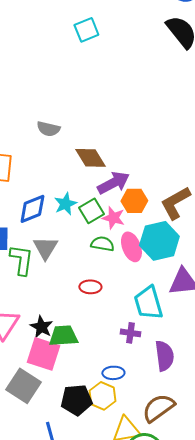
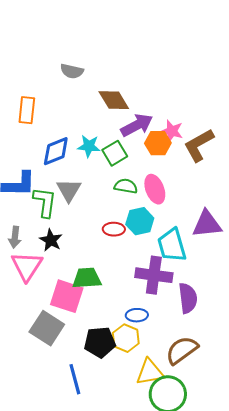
cyan star: (65, 204) -> (89, 146), turned 30
pink star: (113, 218) -> (172, 131), moved
cyan hexagon: (159, 241) -> (140, 221), moved, size x0.7
black star: (41, 327) -> (51, 240), moved
purple cross: (130, 333) -> (154, 275), size x1.8

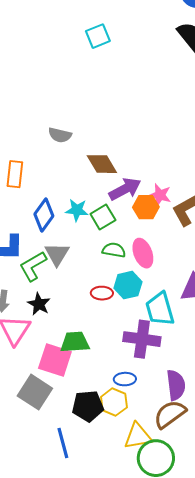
blue diamond: (56, 151) -> (44, 215), turned -32
green L-shape: (45, 202) -> (33, 266), turned -128
purple semicircle: (188, 298) -> (176, 385), moved

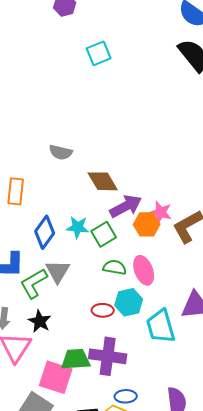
purple cross: (142, 339) -> (108, 356), moved

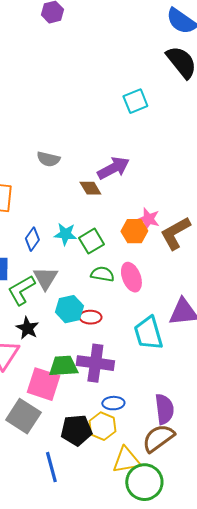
cyan square: (99, 53) -> (135, 101), moved
brown diamond: (103, 181) -> (90, 188), size x0.7
purple arrow: (126, 206) -> (113, 168), moved
blue diamond: (45, 232) -> (32, 239), size x0.7
cyan hexagon: (129, 302) -> (69, 309), moved

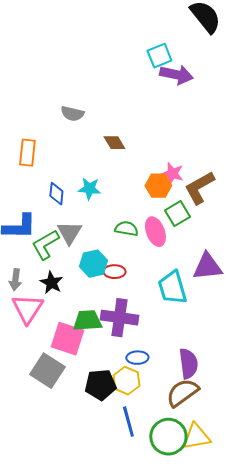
purple arrow: (113, 168) -> (176, 75), moved, turned 40
blue diamond: (32, 239) -> (56, 194), turned -30
green square: (91, 241) -> (177, 214), moved
yellow triangle: (126, 460) -> (196, 437), moved
blue line: (51, 467) -> (128, 422), moved

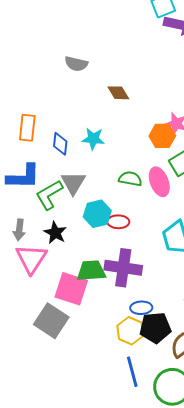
orange rectangle: (27, 153) -> (27, 128), moved
black pentagon: (100, 385) -> (155, 328), moved

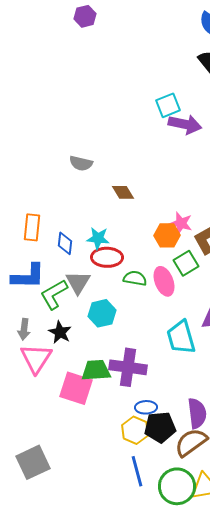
red ellipse: (118, 222) -> (107, 257), moved, size x1.4
gray square: (51, 321) -> (33, 462), moved, turned 32

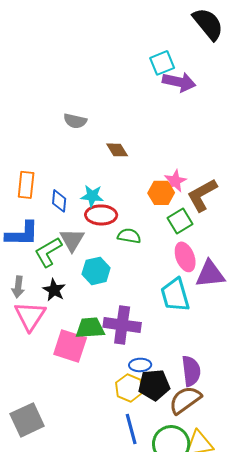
pink star: (181, 223) -> (175, 181), turned 30
pink ellipse: (164, 281) -> (185, 257), moved

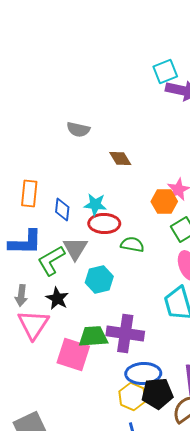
blue ellipse: (140, 365) -> (143, 374), size x1.6

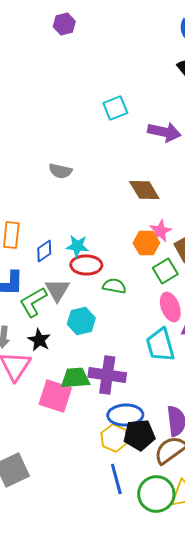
cyan square: (165, 72) -> (115, 108), moved
brown diamond: (120, 158) -> (144, 190), moved, size x1.4
blue diamond: (62, 210) -> (44, 251), turned 50

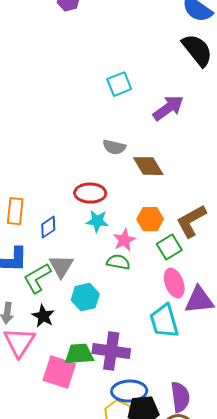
purple arrow: (164, 132) -> (168, 108), turned -48
gray semicircle: (60, 171) -> (114, 147), moved
pink star: (160, 231) -> (124, 240), moved
cyan star: (77, 246) -> (97, 221), moved
red ellipse: (86, 265) -> (90, 193), moved

